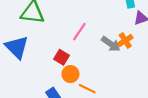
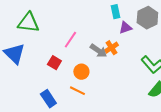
orange circle: (70, 74) -> (81, 72), moved

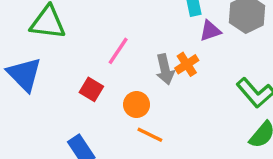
gray arrow: (98, 51) -> (165, 69), turned 42
orange line: (77, 91) -> (150, 135), moved

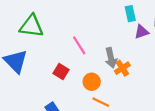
pink line: (118, 51) -> (79, 45), turned -66
orange cross: (187, 64) -> (122, 68), moved

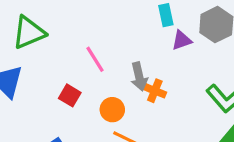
green triangle: (31, 26) -> (29, 32), turned -30
orange cross: (122, 68) -> (155, 91), turned -35

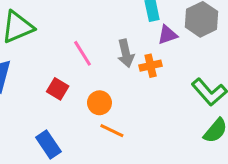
gray arrow: (139, 77) -> (126, 53), moved
orange cross: (155, 91) -> (151, 66), moved, turned -35

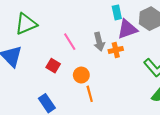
purple triangle: (168, 35) -> (127, 29), size x1.5
orange line: (112, 131) -> (90, 94), turned 49

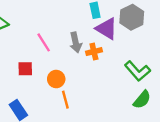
purple triangle: (127, 29) -> (107, 29), turned 50
red square: (53, 66) -> (25, 69), turned -32

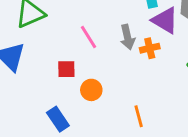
orange circle: (56, 79) -> (91, 90), moved
orange line: (65, 100) -> (139, 116), moved

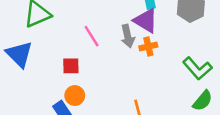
purple triangle: (165, 20) -> (146, 21), moved
orange circle: (91, 90) -> (75, 96), moved

